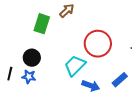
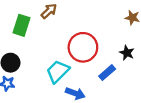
blue rectangle: (120, 80) -> (107, 73), moved

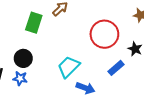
red circle: (83, 47) -> (104, 34), moved

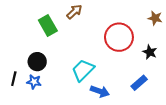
green rectangle: (34, 23) -> (48, 25), turned -48
blue rectangle: (116, 68) -> (139, 83), moved

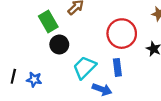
black circle: (37, 62) -> (59, 44), moved
blue rectangle: (139, 83) -> (117, 67), moved, turned -56

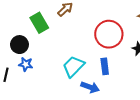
black circle: (59, 44) -> (19, 45), moved
blue star: (34, 80) -> (26, 64), moved

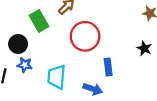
red circle: (109, 34) -> (85, 36), moved
cyan trapezoid: (74, 66) -> (56, 77), moved, turned -40

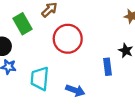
blue rectangle: (108, 67) -> (107, 67), moved

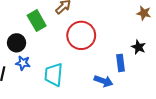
blue arrow: (75, 90) -> (103, 81), moved

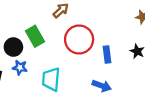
green rectangle: (37, 21) -> (35, 36), moved
blue rectangle: (120, 63) -> (107, 55), moved

